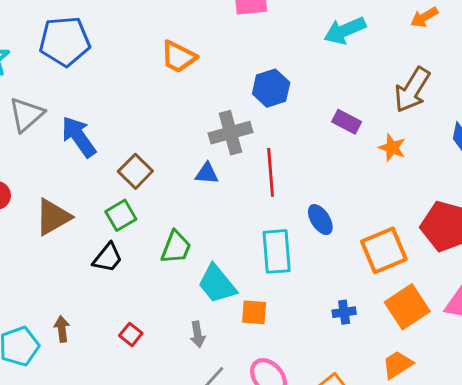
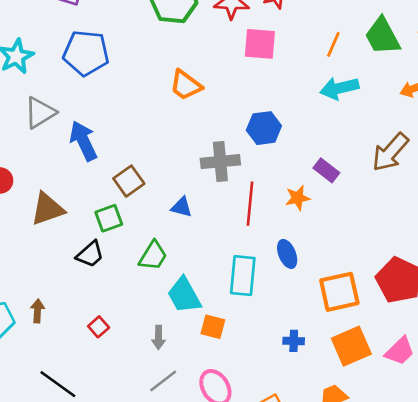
orange star: (392, 148) -> (298, 198), moved, turned 30
blue triangle: (207, 174) -> (182, 207), moved

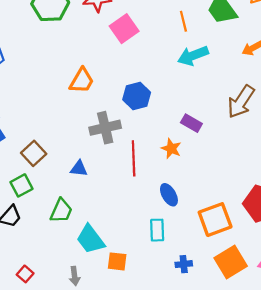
pink square: (260, 44) -> (124, 29), turned -32
orange line: (333, 44) -> (183, 21), turned -30
orange trapezoid: (186, 85) -> (82, 81), moved, turned -88
orange star: (298, 198) -> (171, 149), turned -30
cyan rectangle: (243, 276) -> (157, 230), moved, size x0.7

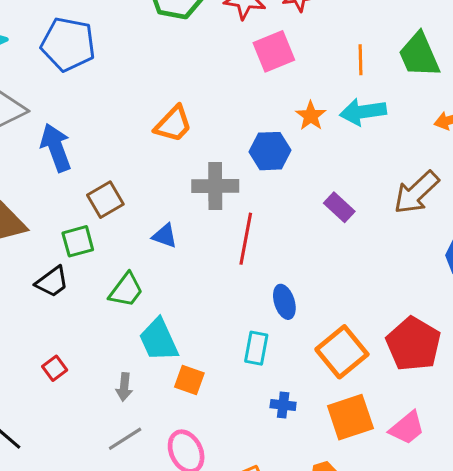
orange trapezoid: (82, 81) -> (173, 124), moved
orange star: (171, 149) -> (311, 116), moved
orange square: (215, 220) -> (342, 352), turned -32

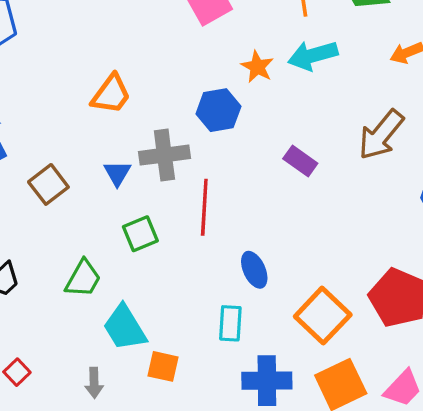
blue triangle: (165, 236) -> (117, 173), moved, turned 48
green square: (78, 241) -> (140, 234), moved
blue cross: (283, 405) -> (267, 381), size x1.8

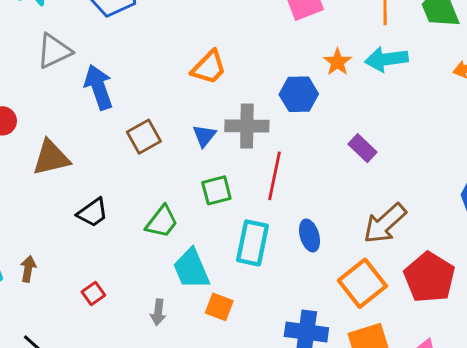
brown arrow: (381, 135) -> (385, 224), moved
cyan rectangle: (230, 323) -> (253, 243), moved, size x1.4

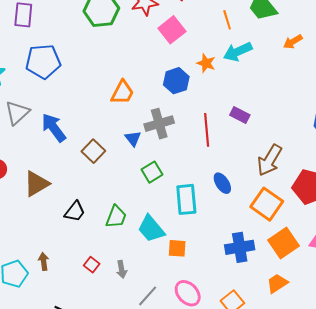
blue hexagon: (299, 94) -> (176, 81), moved
red line: (275, 176) -> (207, 130), moved
green trapezoid: (162, 222) -> (116, 217), moved
gray arrow: (158, 312) -> (122, 269), moved

